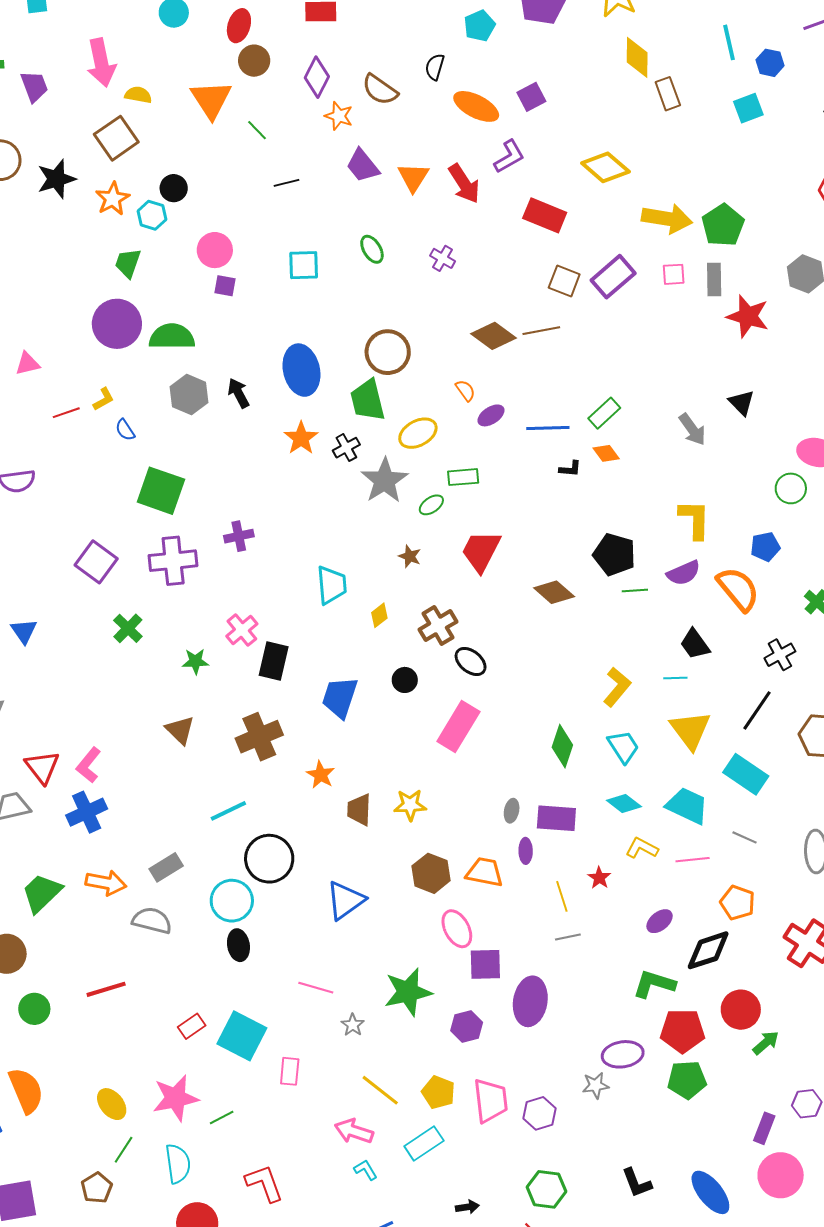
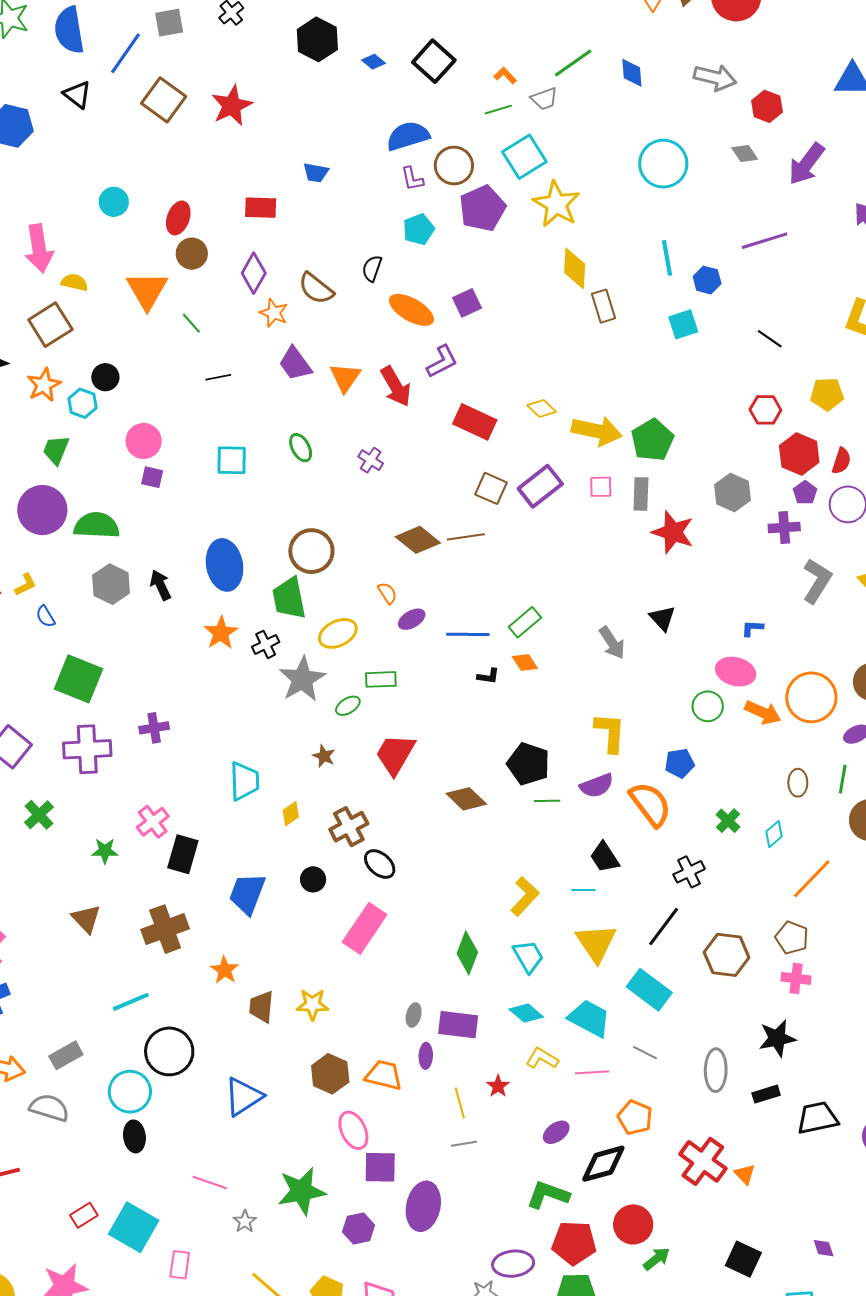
yellow diamond: (605, 167) -> (542, 409), moved, size x0.6

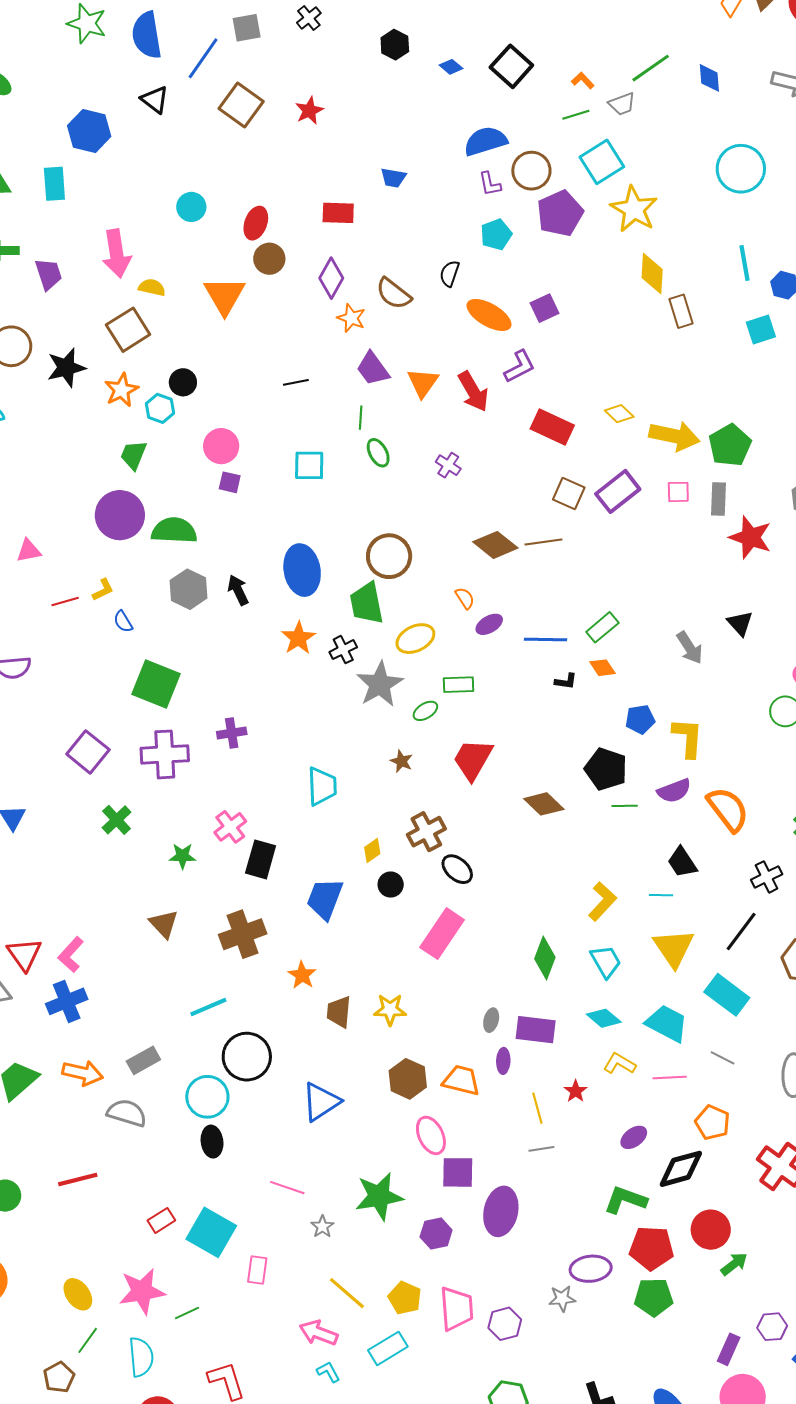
black hexagon: (317, 39) -> (395, 45), size x0.7
red star: (232, 106) -> (309, 111), size x0.7
green line: (191, 323) -> (361, 418), moved, turned 45
blue pentagon: (680, 763) -> (640, 719), moved
yellow diamond: (291, 814) -> (372, 851), moved

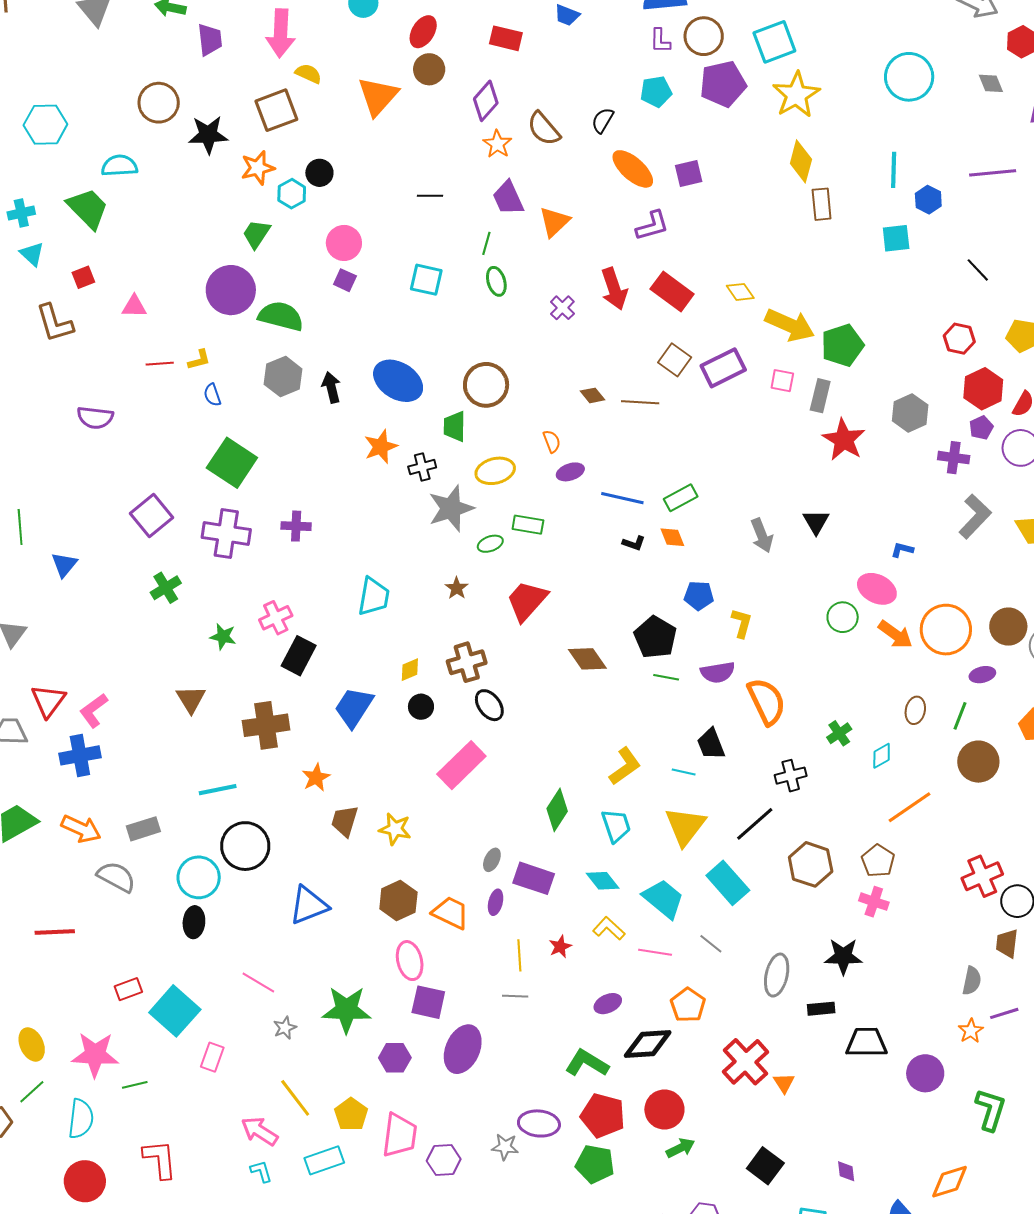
red arrow: (473, 392) -> (614, 289), moved
brown diamond: (495, 545) -> (593, 395), size x0.6
blue ellipse: (302, 570) -> (398, 381), turned -60
green trapezoid: (367, 603) -> (455, 426), size x0.7
yellow L-shape: (688, 738) -> (742, 623), size x0.7

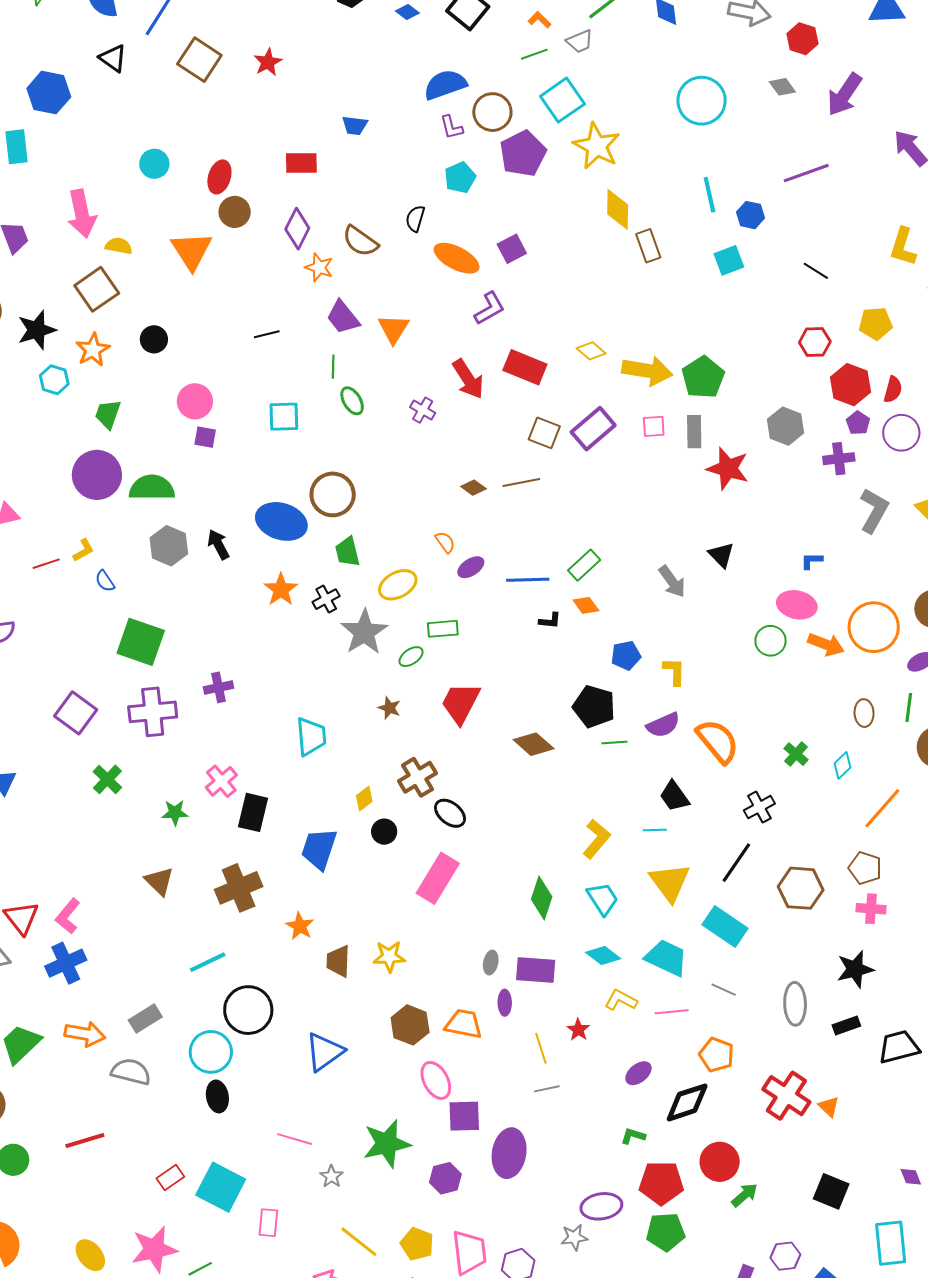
cyan hexagon: (292, 194) -> (54, 380), moved
brown circle: (486, 385) -> (333, 494), moved
green L-shape: (587, 1063) -> (633, 1136), size x0.6

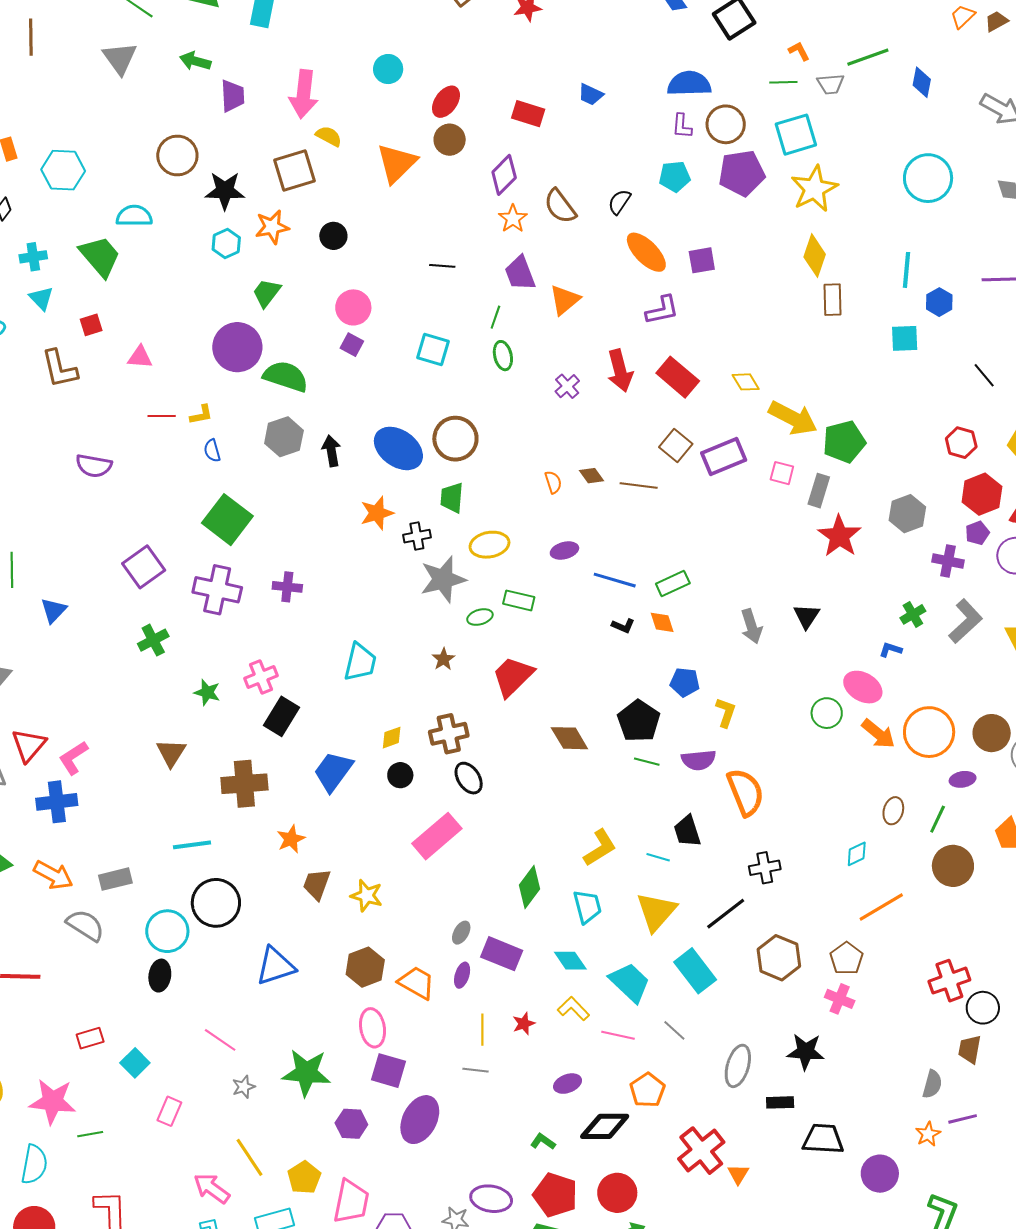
orange semicircle: (445, 542) -> (553, 482), moved
green cross: (796, 754) -> (913, 614), moved
cyan square: (221, 1187) -> (135, 1063), size x0.6

